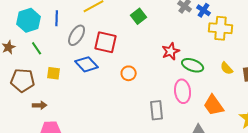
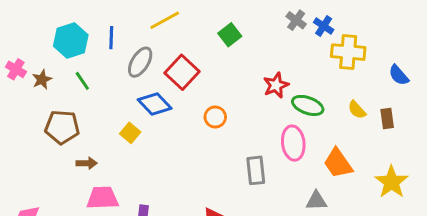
red square: (106, 42) -> (182, 72), turned 30
yellow square: (54, 73) -> (130, 133), moved, turned 32

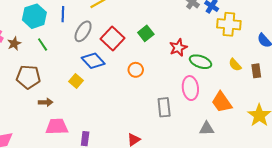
green square: (230, 35) -> (146, 33), moved

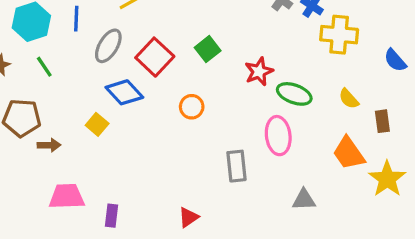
brown rectangle: (256, 71) -> (382, 121), moved
brown arrow: (46, 102) -> (49, 145), moved
orange trapezoid: (222, 102) -> (349, 153), moved

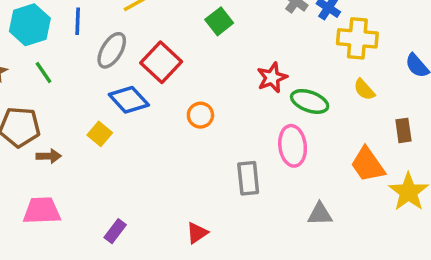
green square: (208, 49) -> (219, 21), moved
yellow semicircle: (349, 99) -> (364, 90), moved
pink trapezoid: (67, 196) -> (42, 211), moved
purple rectangle: (112, 216) -> (115, 231), turned 30

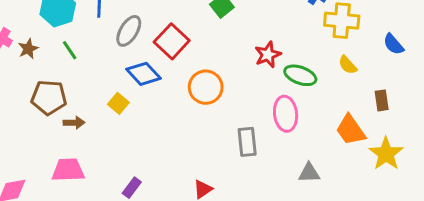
orange circle: (200, 115) -> (206, 87), size x1.5

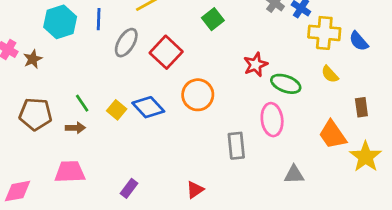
blue semicircle: (393, 44) -> (359, 41), moved
green line: (70, 50) -> (82, 103), moved
blue diamond: (144, 74) -> (148, 107), moved
brown pentagon: (49, 97) -> (35, 114), moved

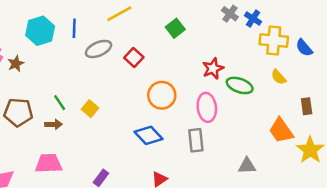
gray ellipse: (126, 43) -> (99, 49), turned 35
red square: (166, 52) -> (134, 57), size x0.7
blue diamond: (148, 107) -> (148, 135), moved
pink ellipse: (272, 120) -> (207, 107), moved

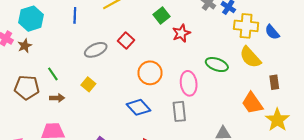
cyan hexagon: (40, 31) -> (31, 19), moved
gray ellipse: (99, 49) -> (96, 50), moved
red star: (213, 68) -> (181, 33), moved
yellow semicircle: (279, 77) -> (250, 57), size x1.6
green line: (60, 103) -> (53, 74), moved

